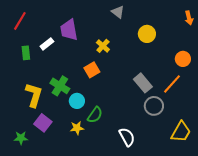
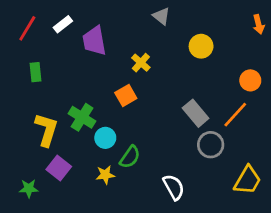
white rectangle: (47, 44) -> (63, 24), moved

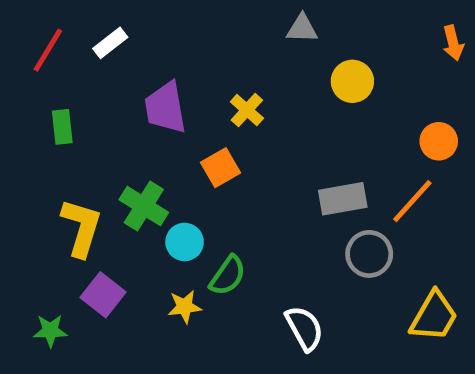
gray triangle: (161, 16) -> (302, 29), moved, turned -36
purple trapezoid: (94, 41) -> (165, 108), moved
gray rectangle: (196, 113) -> (343, 199), turned -60

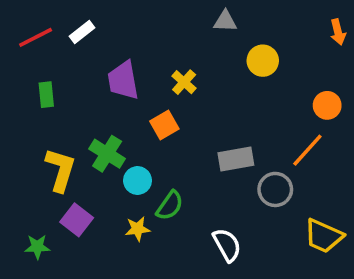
red line: (48, 50) -> (36, 37), turned 32
gray rectangle: (343, 199) -> (236, 159), moved
yellow trapezoid: (434, 316) -> (324, 236), turned 84

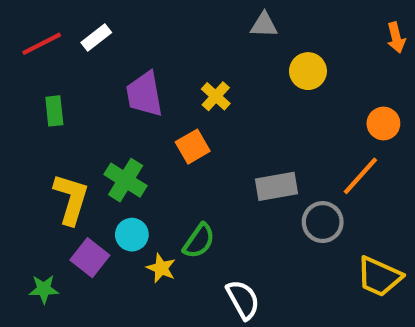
cyan circle: (137, 181) -> (132, 235), moved
yellow star: (137, 229) -> (161, 268), turned 30
white semicircle: (227, 245) -> (243, 300), moved

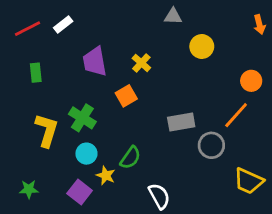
purple square: (90, 258) -> (80, 192), moved

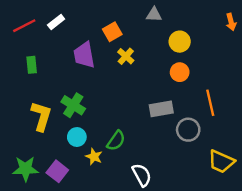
orange circle: (251, 81) -> (180, 72), moved
orange square: (126, 96) -> (112, 32), moved
orange line: (236, 115) -> (210, 103), turned -55
green star: (29, 189) -> (25, 169), size x1.5
purple square: (80, 192) -> (57, 171), moved

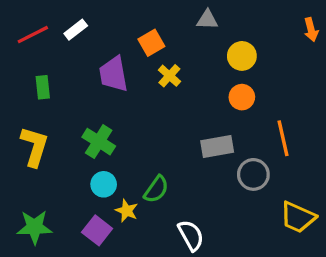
yellow L-shape: (41, 116) -> (34, 146), moved
purple square: (57, 171) -> (97, 230), moved

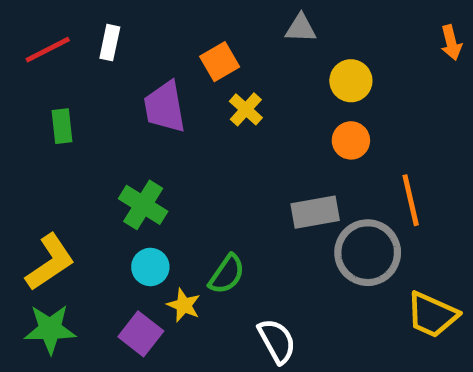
white rectangle: (76, 30) -> (110, 43), turned -40
yellow L-shape: (34, 146) -> (50, 262), moved, turned 39
gray circle: (253, 174) -> (368, 253), size x1.4

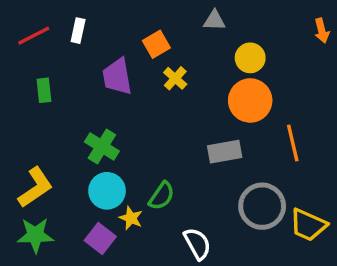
orange circle: (351, 140) -> (250, 100), size x1.6
gray circle: (368, 253) -> (262, 206), moved
cyan circle: (150, 267) -> (107, 191), size x1.4

